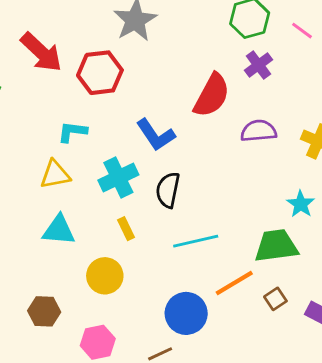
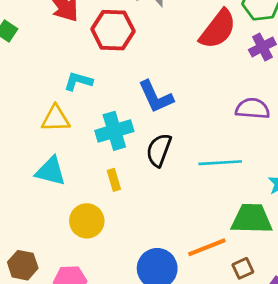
red semicircle: (212, 95) -> (218, 29), moved
cyan line: (196, 241) -> (220, 163), moved
brown hexagon: (44, 311) -> (23, 265), moved

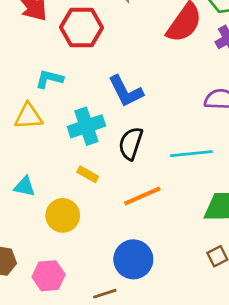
cyan triangle: (51, 171) -> (24, 187), moved, size x0.7
yellow rectangle: (114, 180) -> (88, 174), turned -42
orange line: (207, 247) -> (142, 196), moved

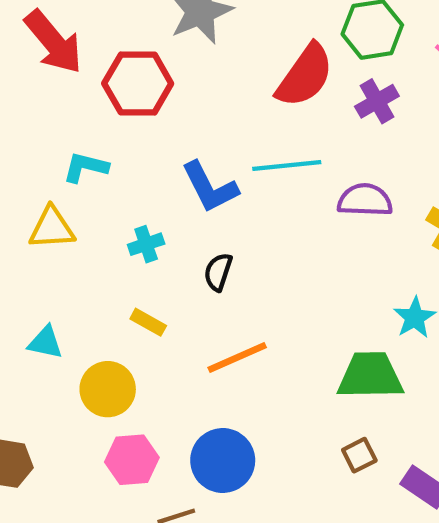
cyan cross: (86, 126) -> (146, 244), size x0.6
black semicircle: (131, 143) -> (218, 272), size x0.7
cyan line: (191, 154) -> (287, 165), moved
pink hexagon: (49, 276) -> (132, 460), moved

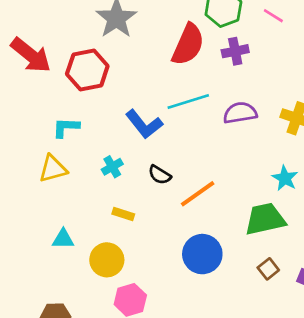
purple cross: (377, 101) -> (235, 51), turned 30
black semicircle: (218, 272) -> (160, 175), turned -65
orange line: (237, 357) -> (198, 194), moved
blue circle: (223, 461) -> (202, 254), moved

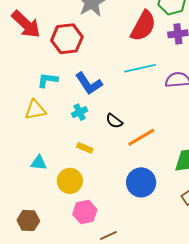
blue L-shape: (144, 124) -> (89, 83), moved

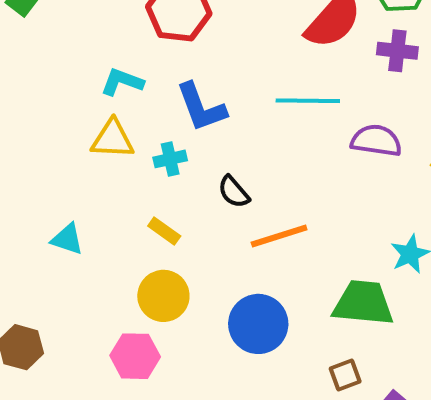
yellow triangle: (35, 110) -> (113, 139), moved
yellow circle: (70, 181) -> (163, 296), moved

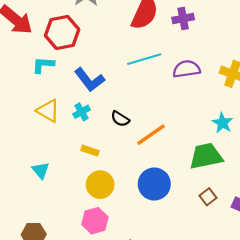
cyan L-shape: (122, 82) -> (43, 65), moved
yellow triangle: (113, 139) -> (48, 111), turned 45
cyan triangle: (67, 239) -> (41, 170), turned 48

